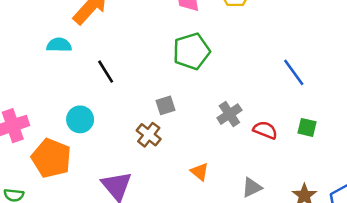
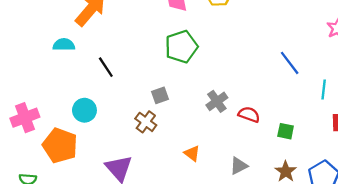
blue line: (294, 72) -> (290, 63), moved
green square: (307, 127) -> (286, 131), moved

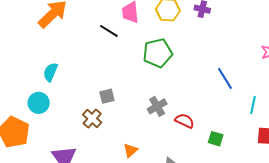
cyan semicircle: (64, 45) -> (50, 72), moved, turned -72
green pentagon: (181, 47) -> (158, 53), moved
black line: (106, 67) -> (109, 31), moved, turned -30
orange triangle: (192, 153) -> (131, 150), turned 35

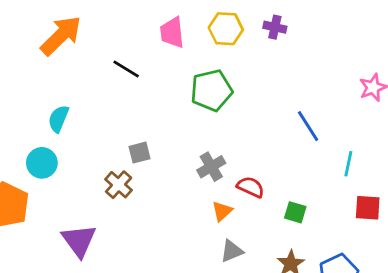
black line: (109, 31) -> (126, 69), moved
orange triangle: (131, 150) -> (222, 211), moved

